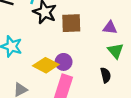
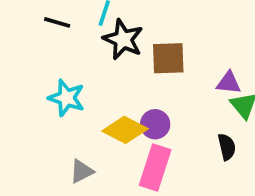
purple triangle: (110, 28) -> (229, 83), moved

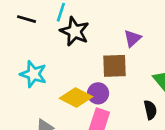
brown square: (168, 58) -> (115, 66), moved
purple triangle: (229, 83) -> (132, 38), moved, turned -48

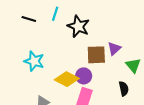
black star: (75, 31) -> (78, 26), moved
purple triangle: (132, 38) -> (114, 49), moved

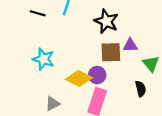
black star: (78, 26) -> (106, 21), moved
purple triangle: (114, 49) -> (130, 45), turned 40

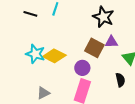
black star: (106, 21) -> (103, 17), moved
brown square: (111, 52) -> (94, 48), turned 30
yellow diamond: (79, 78) -> (54, 56), moved

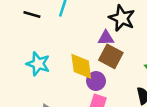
purple triangle: (111, 42) -> (106, 38), moved
yellow diamond: (54, 56) -> (81, 66), moved, turned 55

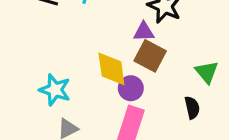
cyan star: (38, 64) -> (55, 90), moved

